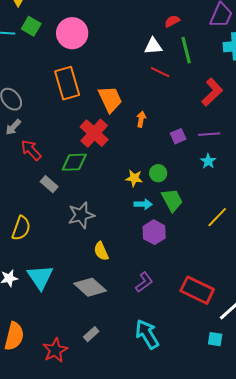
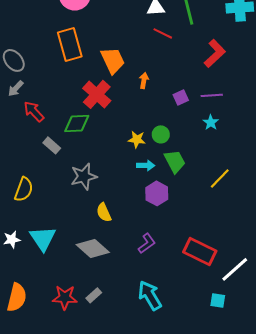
red star: (55, 350) -> (65, 297), moved, turned 30

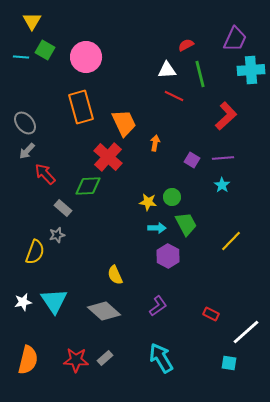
purple square: (181, 97) -> (192, 160), turned -35
gray star: (84, 176) -> (57, 235), moved, size x0.6
red rectangle: (200, 251) -> (211, 314), size x0.5

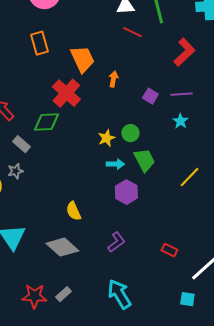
orange rectangle: (81, 107) -> (39, 43), size x0.7
yellow star: (148, 202) -> (106, 138), turned -30

